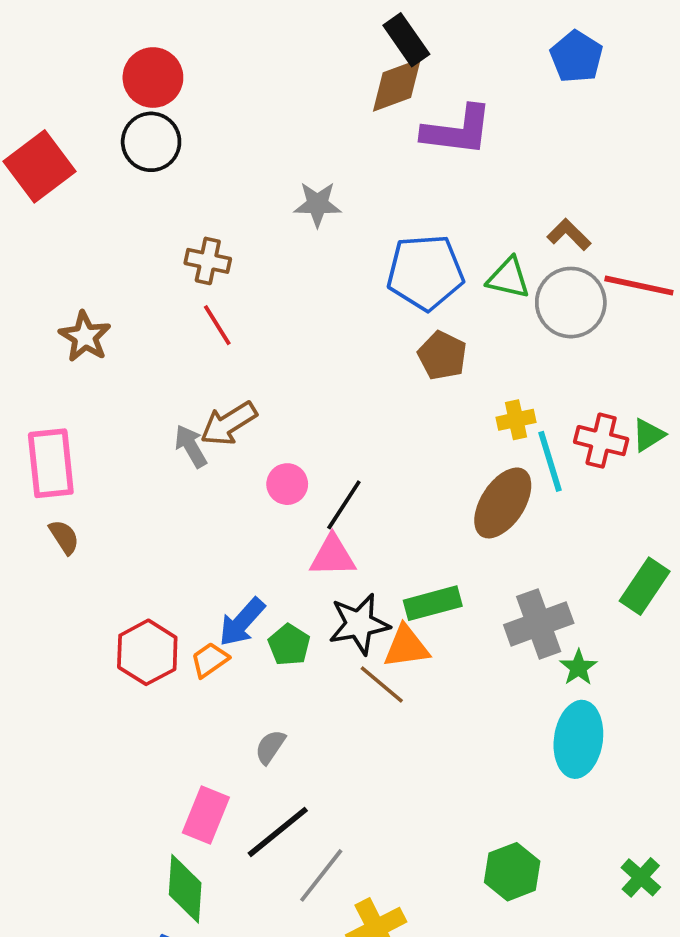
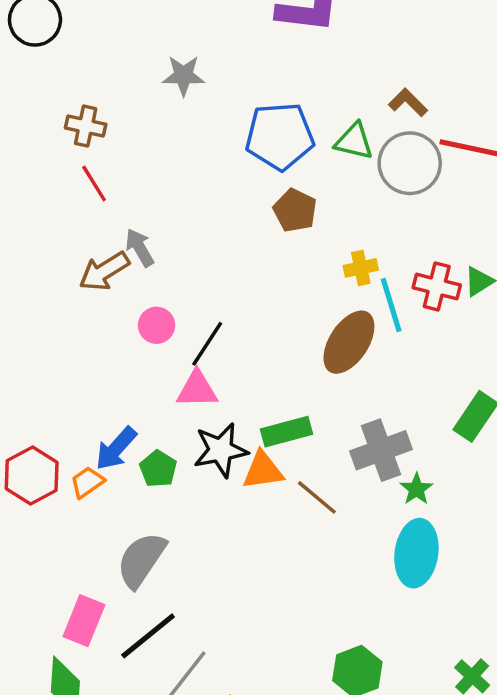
gray arrow: (191, 446) -> (140, 248), moved
brown line: (382, 684) -> (317, 497), moved
gray semicircle: (270, 747) -> (141, 560), size x1.8

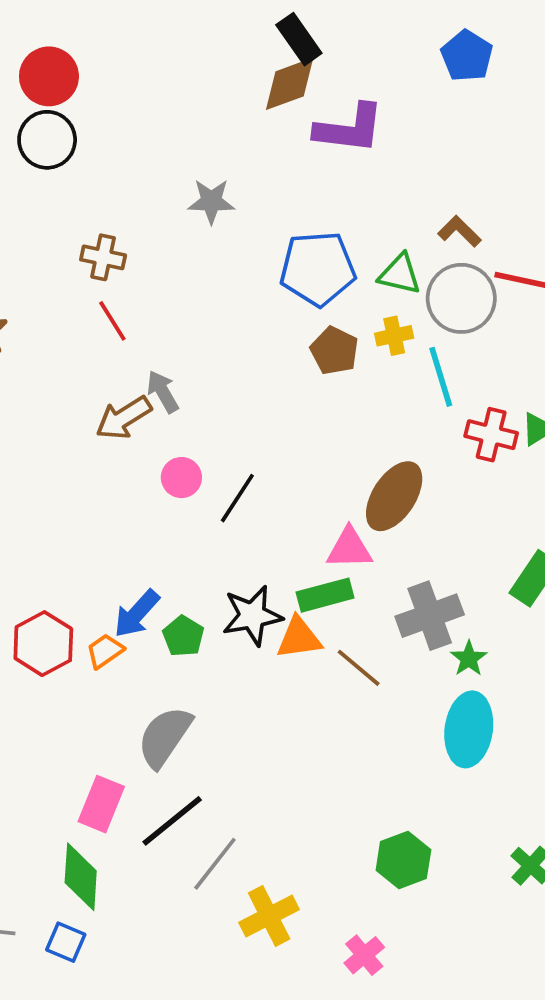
yellow cross: (361, 268) -> (394, 336), moved
cyan line: (391, 305) -> (441, 377), moved
pink triangle: (197, 389) -> (349, 548), moved

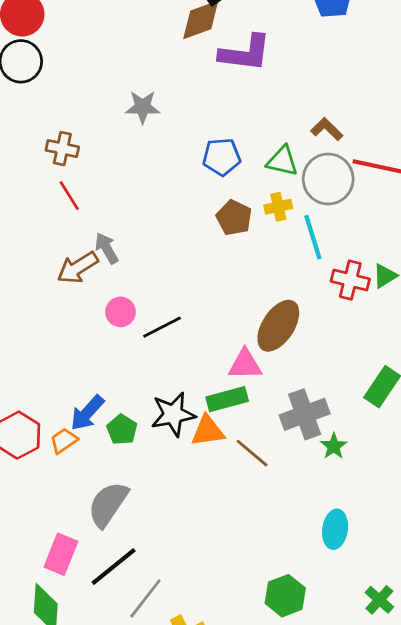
blue pentagon: (318, 269) -> (222, 157), size x0.7
black line: (237, 498) -> (162, 327), turned 30
cyan ellipse: (469, 729) -> (335, 529), moved, size x0.7

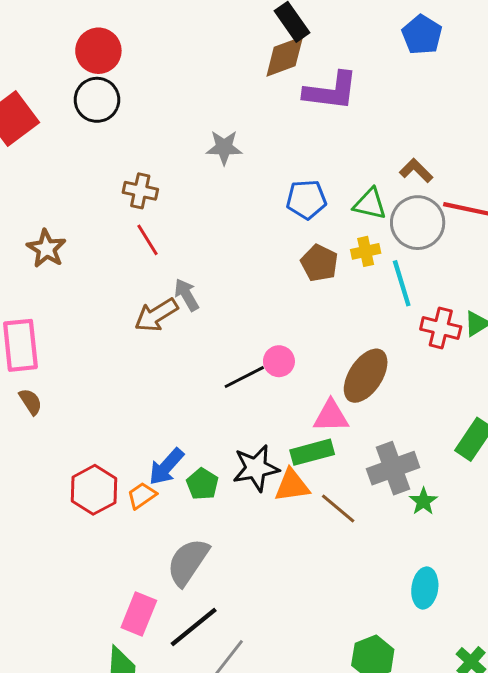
pink circle: (120, 312) -> (279, 361), moved

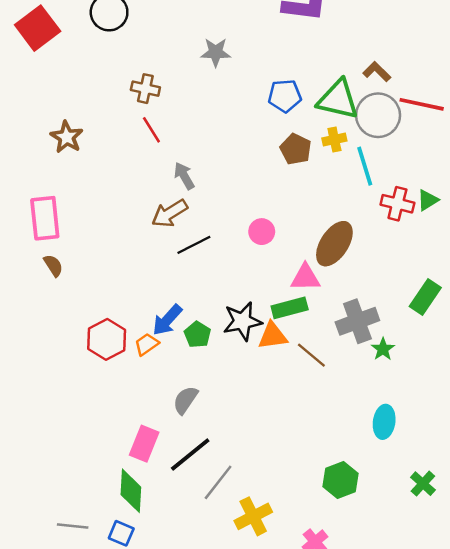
green triangle: (370, 204) -> (338, 99), size x1.5
brown arrow: (156, 315) -> (170, 213), moved
black line: (244, 377) -> (194, 245), moved
gray semicircle: (188, 562) -> (185, 400), size x0.7

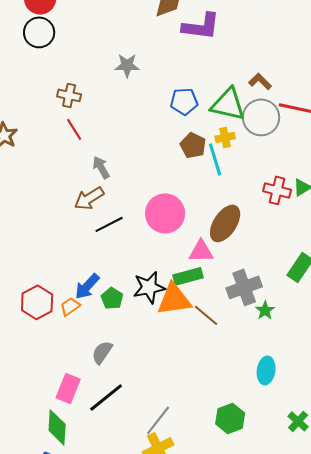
cyan line: (365, 166) -> (215, 159), moved
pink circle: (262, 232) -> (165, 213), size x1.8
orange triangle: (273, 336) -> (174, 299), size x1.4
gray line: (218, 482) -> (158, 420), moved

